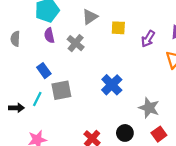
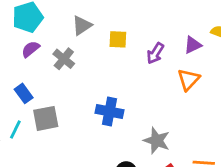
purple semicircle: (49, 35) -> (31, 49), turned 64
blue cross: (112, 85) -> (110, 111), turned -35

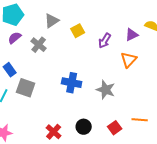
yellow square: (118, 39) -> (78, 31), turned -32
gray square: (46, 118) -> (26, 88), turned 30
gray star: (157, 141) -> (106, 90), moved

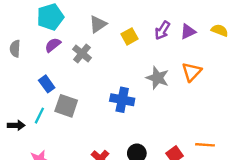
purple triangle: (132, 35) -> (188, 32), moved
purple arrow: (105, 41) -> (162, 30), moved
gray star: (106, 90) -> (158, 78), moved

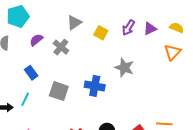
cyan pentagon: (50, 17) -> (18, 16), moved
yellow square: (130, 36) -> (101, 33), turned -32
orange triangle: (192, 72) -> (172, 52), moved
gray square: (66, 106) -> (59, 91), moved

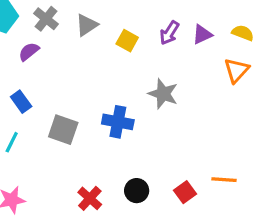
gray cross: (61, 47) -> (46, 19), moved

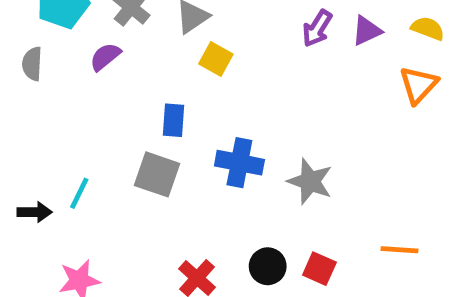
yellow square: (127, 41) -> (216, 59), moved
gray star: (163, 94) -> (310, 181), moved
blue rectangle: (21, 102) -> (173, 120), moved, turned 40
red square: (185, 192) -> (319, 269), moved, turned -30

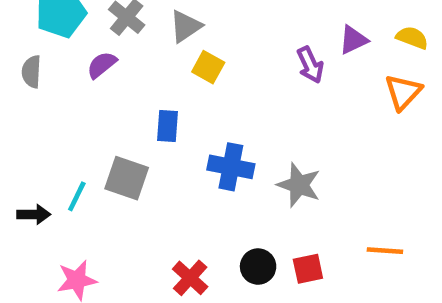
purple arrow: (317, 28) -> (310, 65), moved, turned -57
gray square: (157, 174) -> (127, 178), moved
red square: (319, 269) -> (308, 269), turned -36

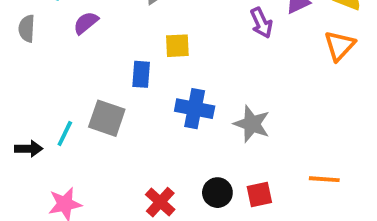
yellow square: (208, 67) -> (177, 46), moved, turned -32

